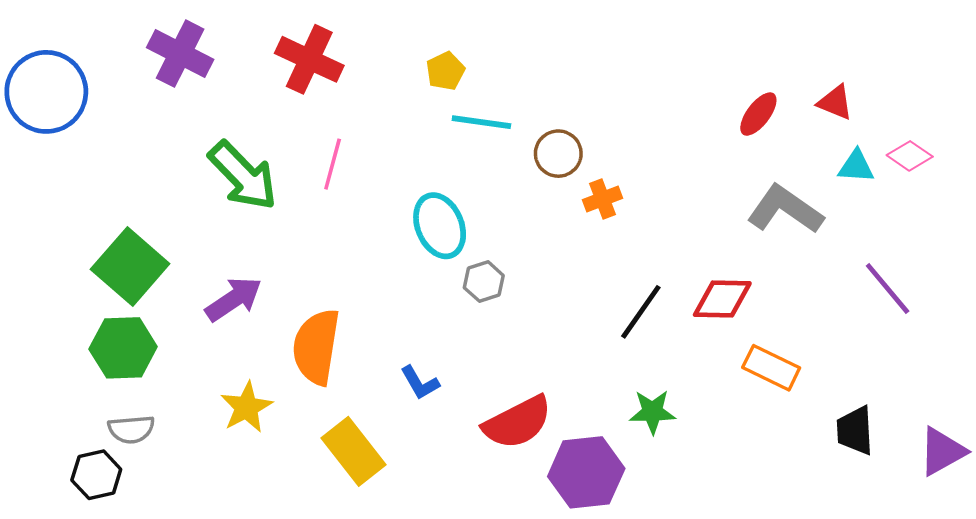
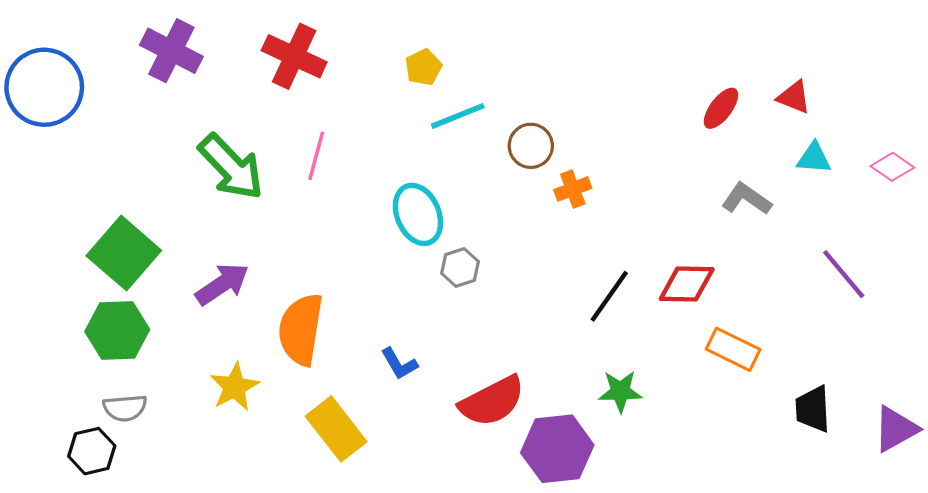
cyan line: (481, 122) -> (458, 116), turned -30
pink diamond: (910, 156) -> (892, 167), moved
gray L-shape: (785, 209) -> (746, 199), size x0.7

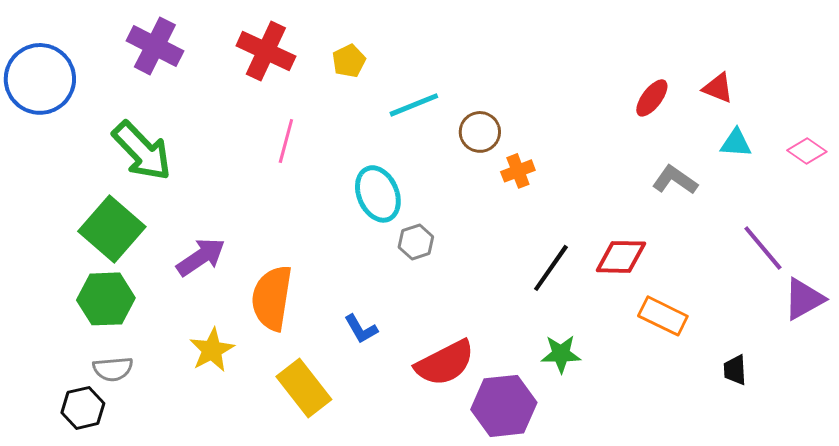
yellow pentagon: (424, 67) -> (349, 61), moved
green arrow: (231, 167) -> (142, 151), moved
black trapezoid: (813, 409) -> (735, 370), size x0.7
purple triangle: (896, 429) -> (804, 299), moved

